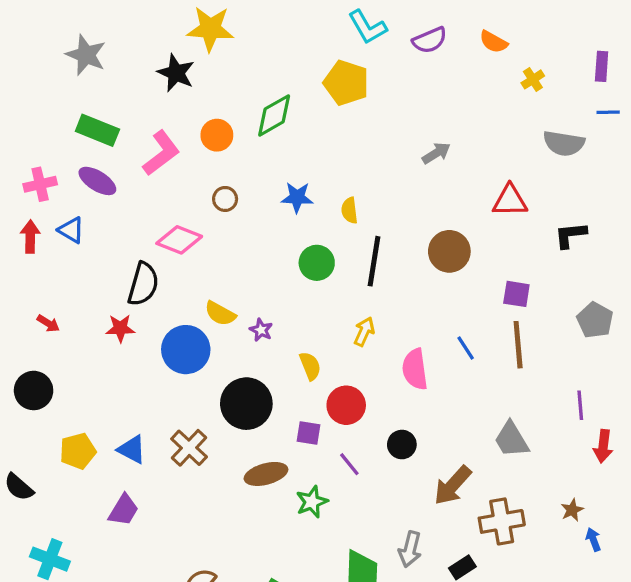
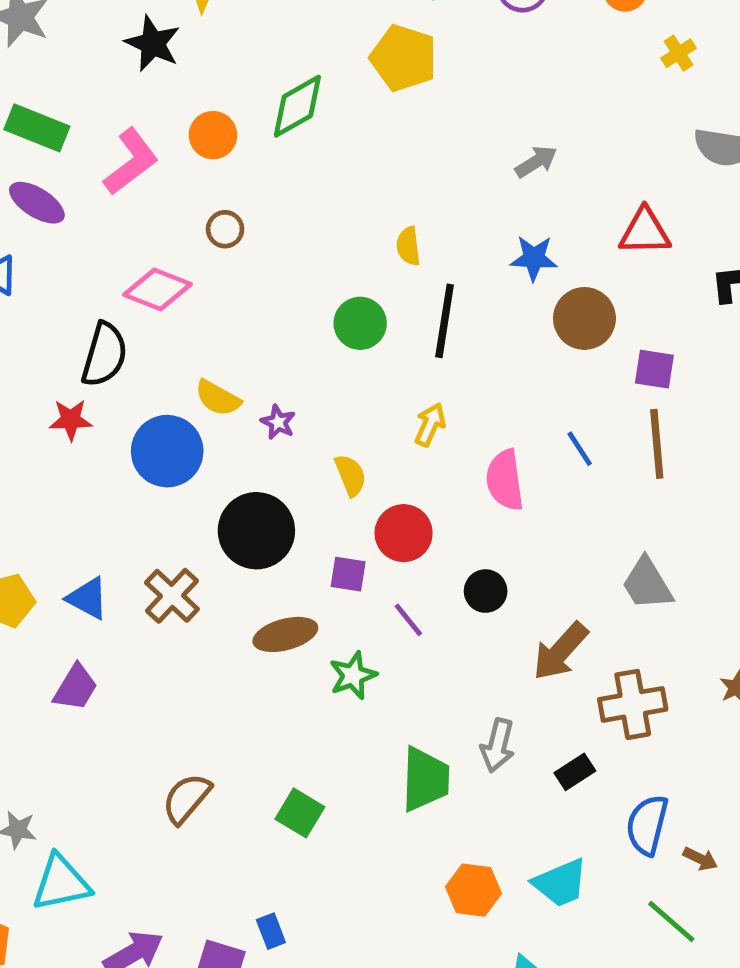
blue star: (297, 197) -> (534, 258), moved
brown circle: (449, 251) -> (584, 318), moved

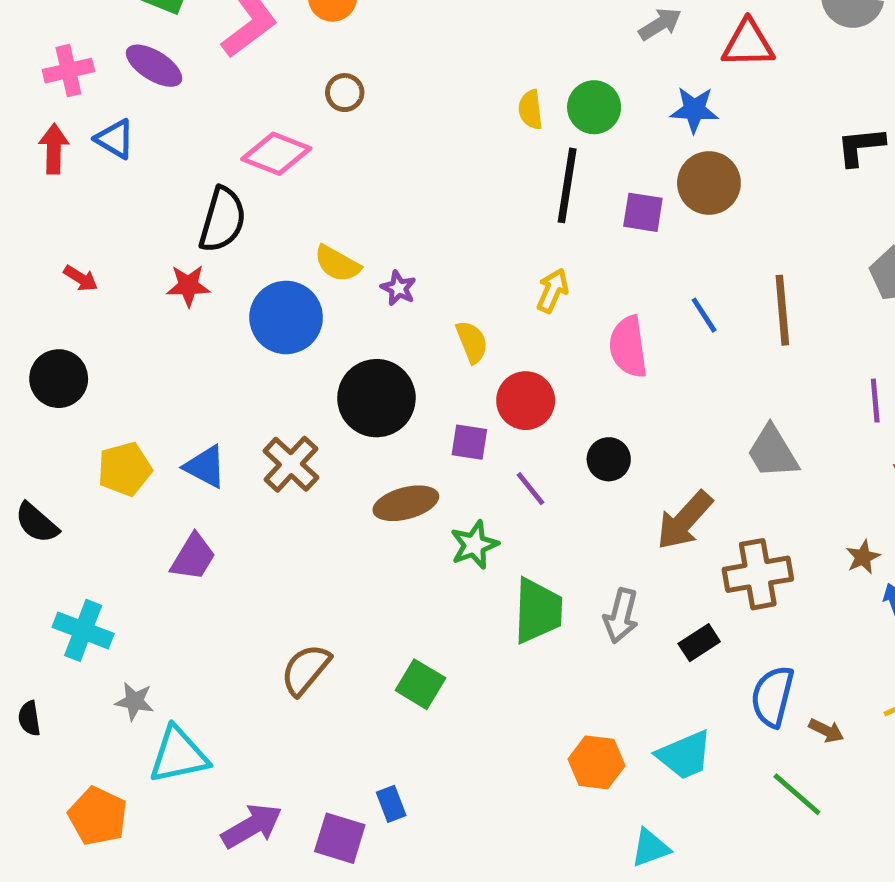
red triangle: (645, 232) -> (748, 44), moved
blue star: (534, 258) -> (694, 110), moved
green circle: (360, 323) -> (594, 107), moved
purple square: (654, 369) -> (643, 212), moved
green trapezoid: (425, 779) -> (538, 611), moved

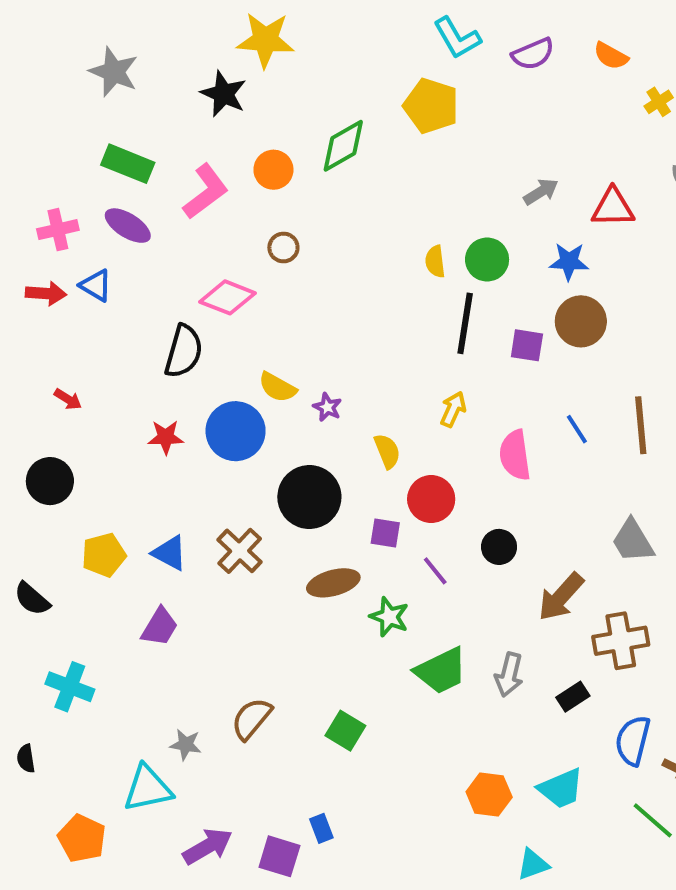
red arrow: (54, 149) -> (46, 293), turned 93
red star: (188, 286) -> (166, 437), moved
green star: (474, 545) -> (389, 617), turned -30
green trapezoid: (538, 611) -> (441, 671), turned 62
gray star: (134, 701) -> (186, 745), moved

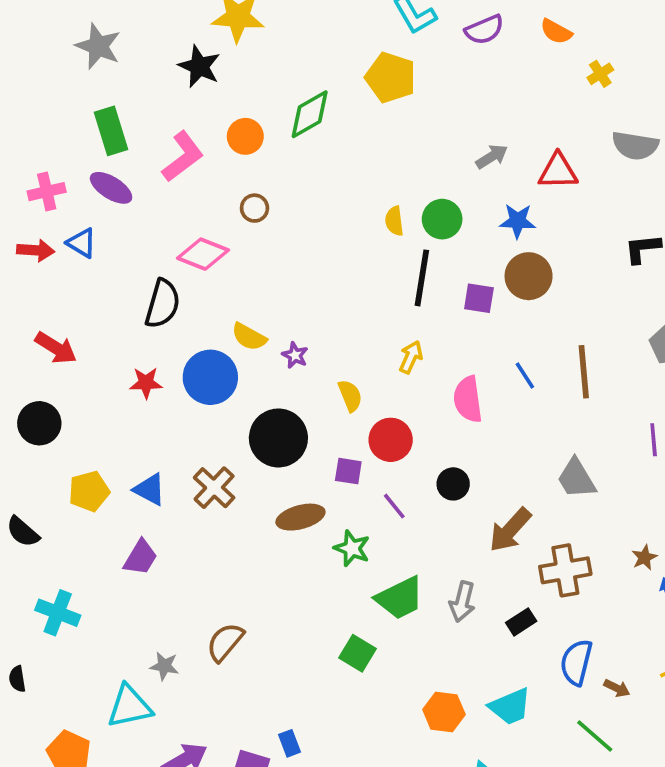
green rectangle: (128, 164) -> (111, 131), turned 51
red arrow: (68, 399) -> (56, 348), size x1.6
green square: (345, 731) -> (357, 653), moved

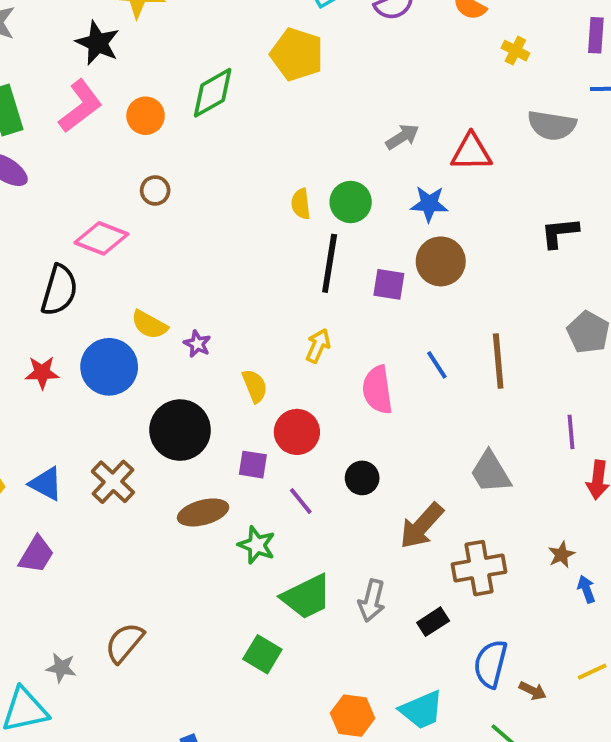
yellow cross: (600, 74) -> (515, 51), turned -30
pink L-shape: (183, 157) -> (80, 106), moved

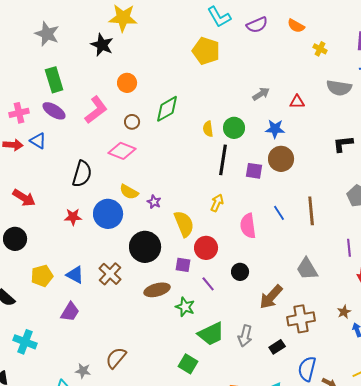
green diamond: (213, 93) -> (167, 109), moved
pink L-shape: (80, 106) -> (96, 110), moved
red triangle: (471, 152) -> (297, 102), size x0.7
pink diamond: (101, 238) -> (122, 151), moved
yellow semicircle: (255, 386) -> (184, 224), size x1.5

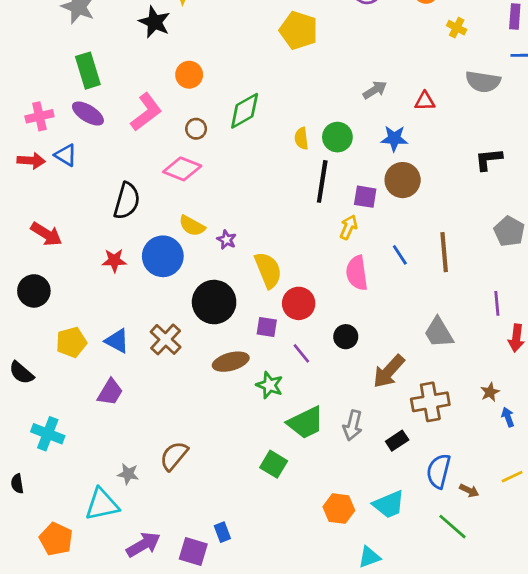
yellow arrow: (217, 203) -> (349, 227), moved

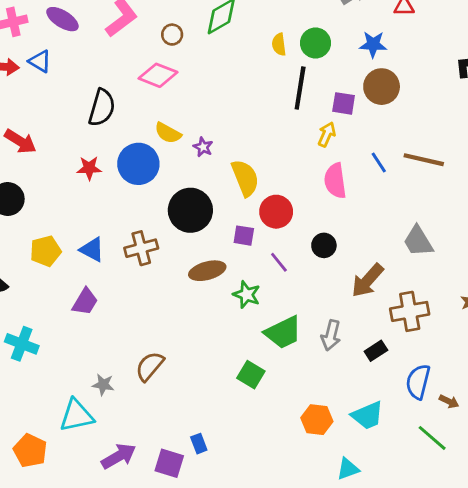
brown line: (444, 252) -> (424, 160), turned -72
brown cross: (166, 339) -> (141, 248), turned 32

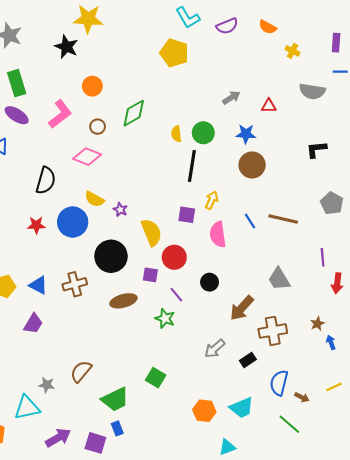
purple square: (344, 103) -> (187, 215), moved
green star: (247, 295) -> (165, 318), moved
green trapezoid: (283, 333) -> (115, 399), moved
gray arrow: (331, 335) -> (215, 349), turned 35

